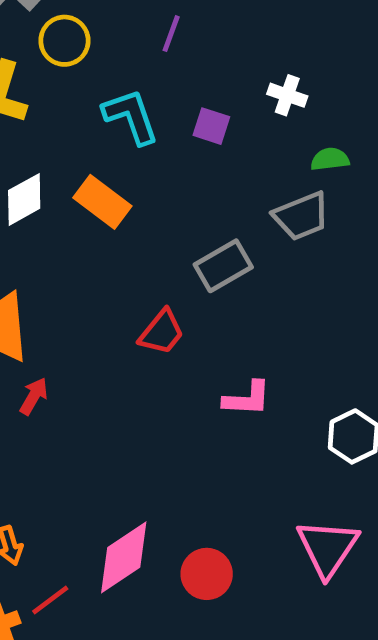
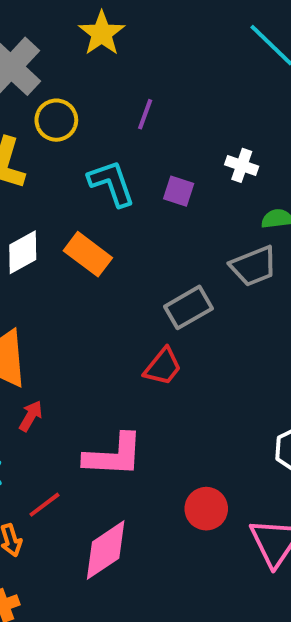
red trapezoid: (162, 332) -> (163, 367), moved
pink L-shape: (247, 399) -> (114, 455), moved, size x1.5
red circle: (207, 574) -> (206, 509), moved
red line: (50, 600) -> (44, 505), moved

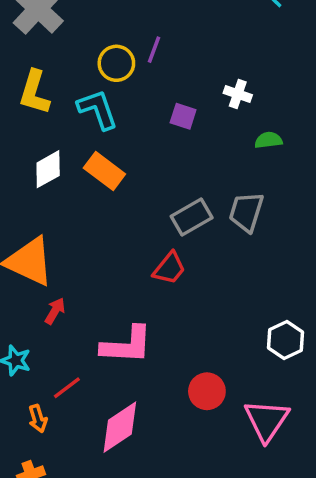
yellow circle: (56, 120) -> (116, 63), moved
cyan L-shape: (112, 183) -> (98, 109), moved
gray trapezoid: (254, 266) -> (246, 212), moved, turned 129

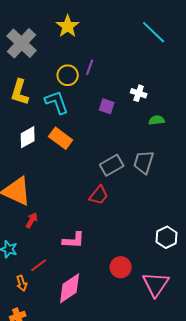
pink L-shape: (127, 345) -> (74, 240), size x0.7

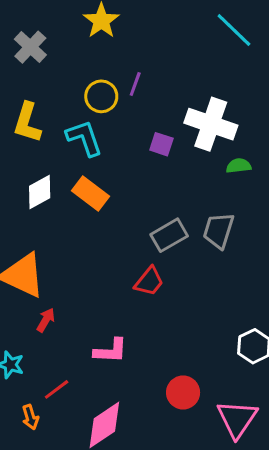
gray cross: (22, 43) -> (30, 47), size x0.7
white cross: (139, 93) -> (211, 124), size x2.0

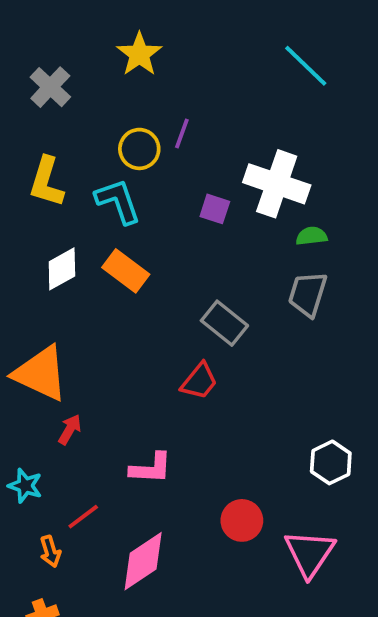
gray trapezoid: (219, 231) -> (308, 294), moved
gray rectangle: (169, 235) -> (224, 323), turned 69

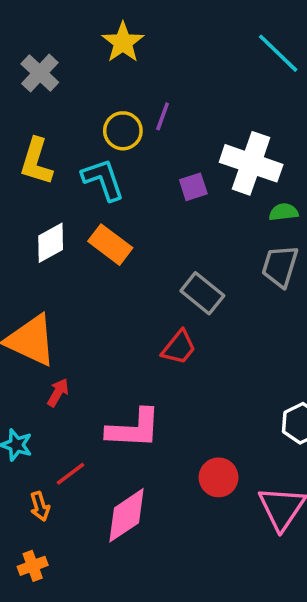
purple square: (215, 209) -> (193, 187), turned -36
pink L-shape: (151, 468) -> (134, 429), size x1.4

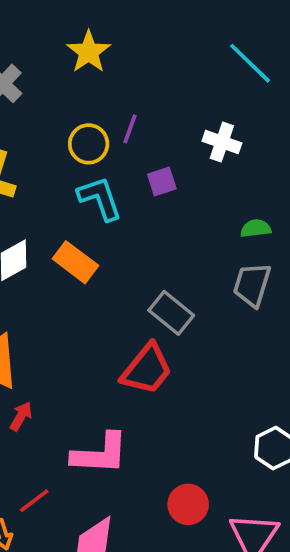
white cross: (251, 163) -> (222, 142), moved, size x0.6
cyan L-shape: (103, 180) -> (100, 198), moved
purple square: (193, 187) -> (162, 181), moved
red trapezoid: (179, 347) -> (147, 369), size x1.4

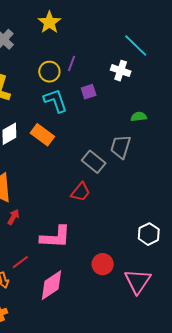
cyan line: (250, 63) -> (136, 45), moved
gray trapezoid: (252, 285) -> (121, 147), moved
red trapezoid: (147, 369) -> (81, 192), size x0.7

